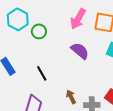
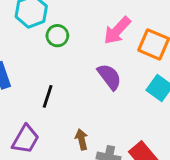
black line: (42, 73) -> (48, 96), turned 35

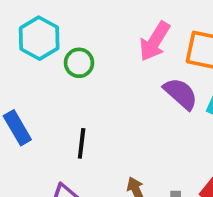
purple semicircle: (109, 77) -> (181, 94), moved

